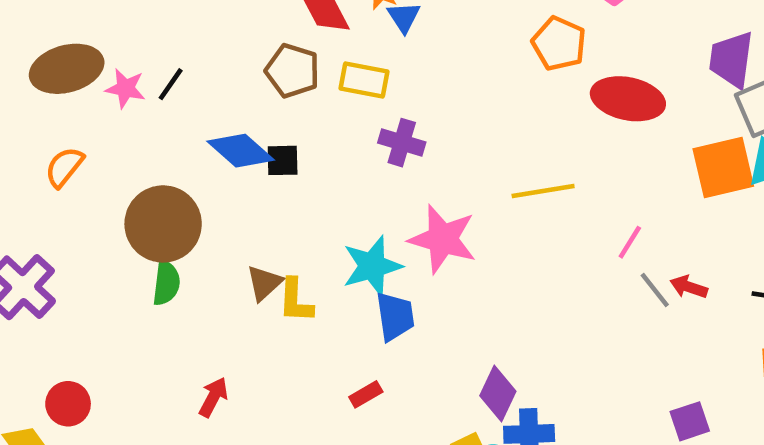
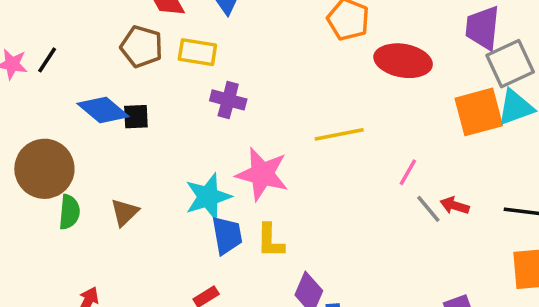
green semicircle: (166, 283) -> (69, 212), moved
yellow L-shape: (296, 301) -> (270, 241), moved

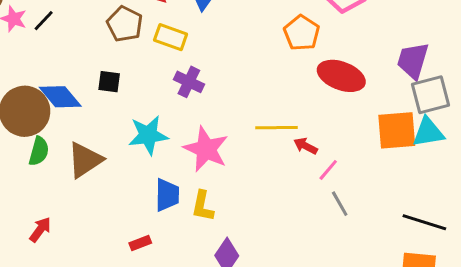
blue diamond: (103, 110) -> (60, 97), moved
cyan star: (208, 197) -> (148, 135), moved
red arrow: (455, 206) -> (306, 146), moved
brown triangle: (125, 212) -> (85, 160), size x1.5

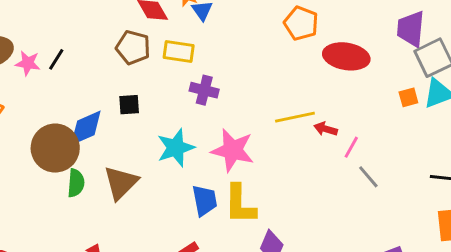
blue diamond: (60, 97) -> (86, 128), turned -63
orange square: (397, 130) -> (408, 97), size x0.5
yellow L-shape: (203, 206) -> (240, 204), size x1.4

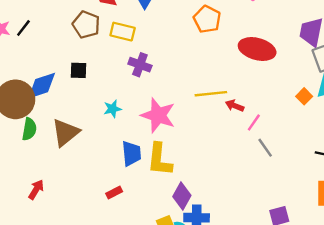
orange pentagon: (301, 23) -> (207, 19), moved
orange square: (408, 97) -> (304, 96), moved, turned -35
cyan star: (176, 148) -> (112, 109), size x0.6

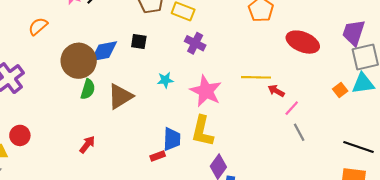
blue trapezoid: (131, 154) -> (172, 139), moved

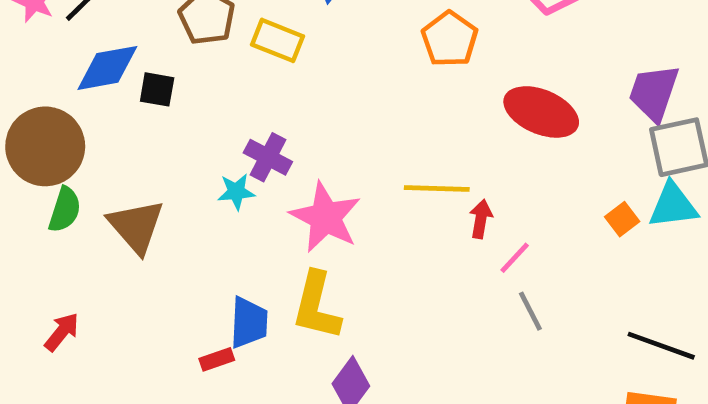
black square: (139, 42) -> (157, 89), moved
purple cross: (195, 43) -> (268, 157), moved
blue diamond: (104, 51) -> (107, 68), moved
red arrow: (276, 91) -> (481, 219), turned 70
brown triangle: (120, 96) -> (136, 226), turned -40

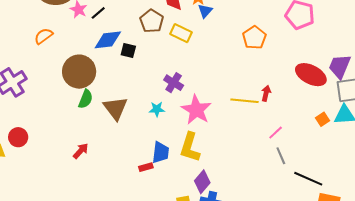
red ellipse: (541, 112) -> (311, 75), moved
cyan star: (236, 192) -> (157, 109), moved
red arrow: (481, 219) -> (266, 93), moved
black line: (661, 346) -> (308, 179), moved

